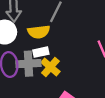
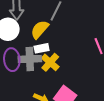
yellow semicircle: (39, 32) -> (40, 29), turned 138

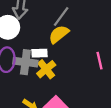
yellow semicircle: (40, 29) -> (59, 34), moved

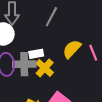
yellow semicircle: (59, 34) -> (72, 49), moved

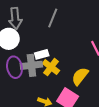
yellow semicircle: (72, 49) -> (80, 76), moved

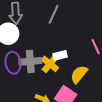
white rectangle: (42, 54) -> (60, 55), moved

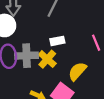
white rectangle: (60, 55) -> (57, 41), moved

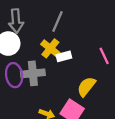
yellow cross: (47, 59) -> (50, 48), moved

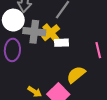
gray cross: (33, 73) -> (34, 32), moved

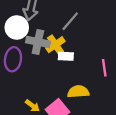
yellow semicircle: (76, 75) -> (78, 92), turned 30

